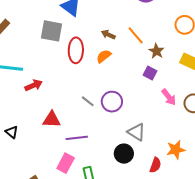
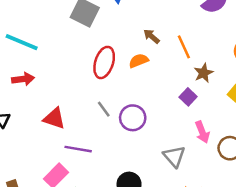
red ellipse: (76, 50) -> (104, 62), moved
red arrow: (34, 85) -> (23, 79), moved
gray triangle: (136, 132) -> (174, 156), moved

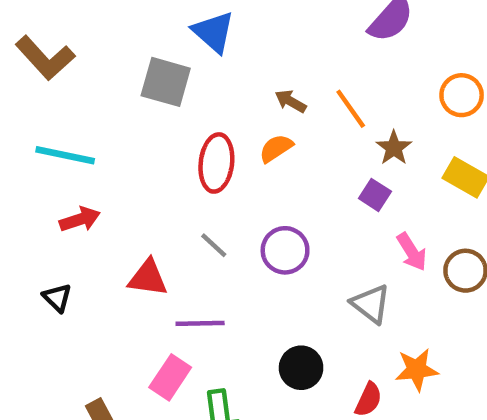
gray line: (104, 109) -> (214, 245), moved

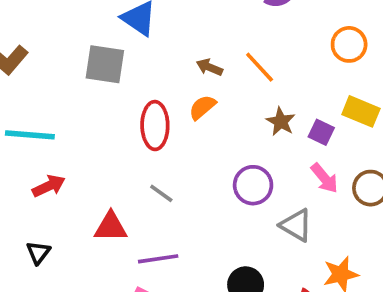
brown star: (394, 148) -> (281, 122), moved
purple square: (375, 195) -> (321, 132), moved
purple circle: (285, 250) -> (253, 185), moved
black triangle: (57, 298) -> (38, 253), turned 30

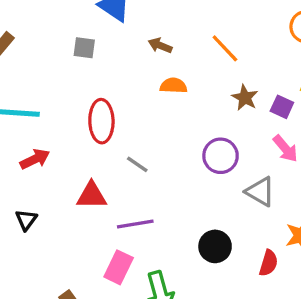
gray square: (105, 64) -> (84, 48), size x0.6
brown arrow: (209, 67) -> (160, 45), moved
orange semicircle: (202, 107) -> (173, 86), turned 44
red ellipse: (155, 126) -> (101, 121), moved

